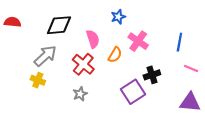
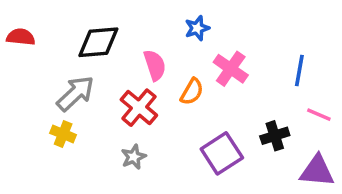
black cross: (152, 75) -> (275, 136), moved

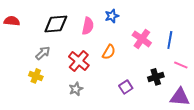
pink semicircle: (155, 65) -> (88, 26), moved, turned 30
pink cross: (231, 69) -> (142, 39), moved
gray arrow: (75, 93) -> (43, 53), size x0.7
purple square: (222, 153) -> (126, 87), size x0.6

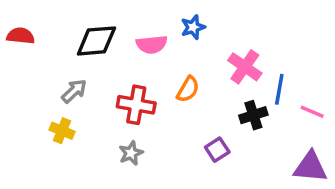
pink semicircle: (88, 26) -> (152, 44), turned 72
blue line: (170, 40) -> (279, 89), moved
red cross: (79, 61) -> (136, 105), turned -30
black cross: (156, 77) -> (253, 115), moved

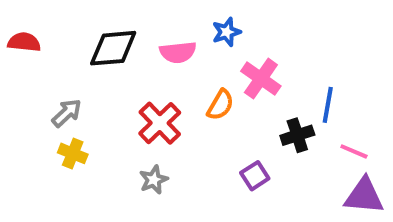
pink cross: (245, 67) -> (261, 79), moved
gray arrow: (74, 91) -> (67, 113), moved
red cross: (136, 105) -> (160, 123), turned 36
pink line: (312, 112) -> (354, 151), moved

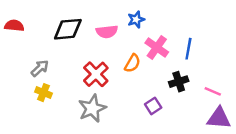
blue line: (328, 105) -> (188, 49), moved
gray star: (154, 180) -> (92, 108), size x1.6

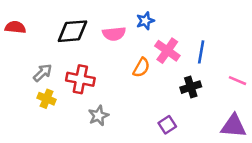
red cross: (96, 74) -> (80, 79), moved, turned -35
pink line: (213, 91) -> (237, 81), moved
purple square: (153, 106) -> (167, 125), moved
gray star: (92, 108) -> (98, 116), size x0.7

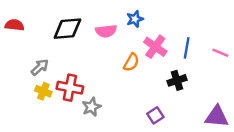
red cross: (80, 79) -> (70, 88), moved
pink line: (237, 81) -> (220, 53), moved

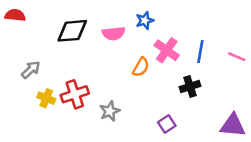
red semicircle: (14, 25) -> (15, 15), moved
gray arrow: (40, 67) -> (31, 70), moved
red cross: (70, 88) -> (75, 94), turned -30
gray star: (92, 107) -> (110, 111), moved

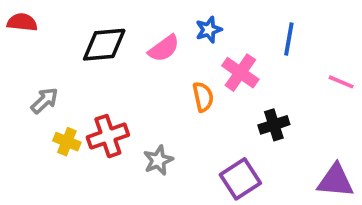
pink semicircle: (114, 33) -> (164, 48), turned -30
blue line: (200, 52) -> (289, 39), moved
orange semicircle: (141, 67) -> (203, 97), turned -42
purple square: (167, 124) -> (240, 179), size x1.5

